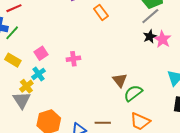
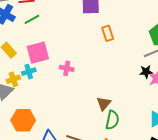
green line: (12, 33) -> (32, 19), moved
pink square: (41, 53) -> (38, 53), size x1.6
green semicircle: (133, 93) -> (112, 120), turned 120

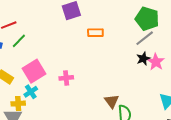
orange rectangle: (108, 33) -> (95, 33), turned -56
yellow cross: (13, 79) -> (18, 104), turned 32

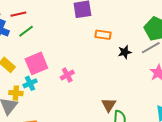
black star: (143, 59) -> (125, 52), moved
pink cross: (66, 78) -> (67, 75), turned -32

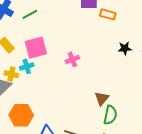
orange rectangle: (103, 35) -> (108, 14), moved
pink cross: (67, 75) -> (72, 59), moved

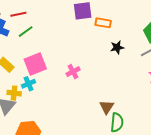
black star: (125, 48) -> (117, 47), moved

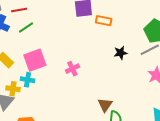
black star: (117, 47) -> (121, 53), moved
cyan cross: (28, 84) -> (28, 80), turned 32

